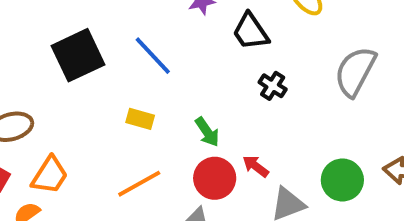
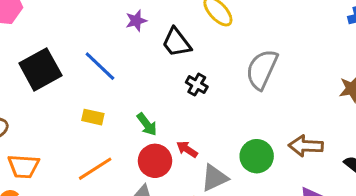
orange trapezoid: (50, 175) -> (24, 166), turned 64

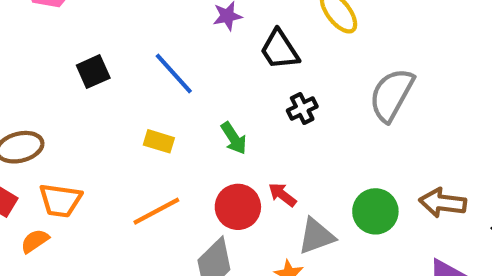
black square: (40, 69) -> (93, 72), size x0.6
black cross: (197, 85) -> (302, 108), turned 30
green arrow: (147, 124) -> (234, 138), moved

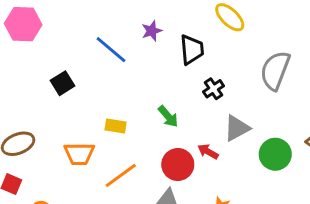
black trapezoid: (280, 50) -> (192, 50), turned -144
blue line: (174, 73) -> (111, 50), moved
orange trapezoid: (60, 200) -> (79, 154), moved
gray triangle: (316, 236) -> (237, 128), moved

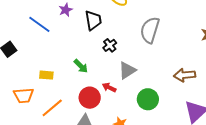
green circle: (275, 154) -> (148, 99), moved

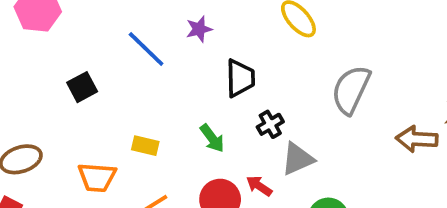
black trapezoid: (93, 20) -> (240, 78), moved
black cross: (110, 45) -> (270, 124), moved
brown arrow: (185, 75) -> (417, 139), moved

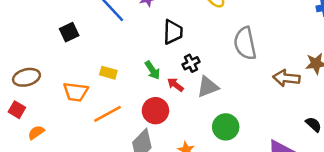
gray semicircle: (351, 90) -> (245, 43), turned -40
red arrow: (259, 186) -> (175, 85), moved

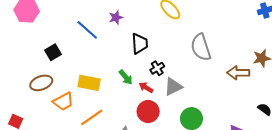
yellow rectangle: (108, 73) -> (89, 83), size x1.5
brown ellipse: (26, 77) -> (41, 83), moved
orange trapezoid: (76, 92) -> (63, 102), turned -30
red circle: (155, 111) -> (148, 111), moved

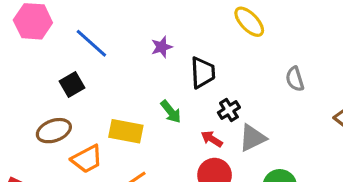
purple star: (116, 18) -> (162, 47), moved
blue line: (87, 30) -> (91, 43), moved
gray semicircle: (201, 47) -> (295, 79), size x0.6
green arrow: (126, 77) -> (171, 112), moved

